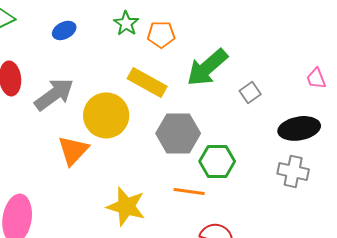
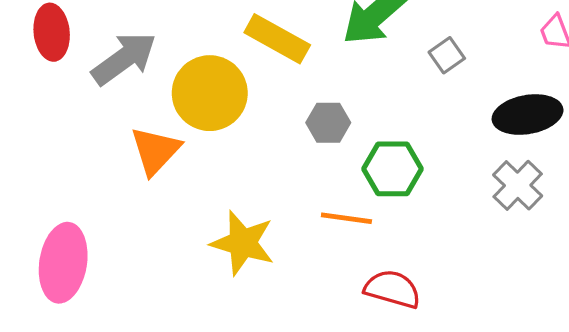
gray hexagon: (178, 133) -> (328, 123), size x0.6
gray cross: (293, 171) -> (518, 185), turned 32

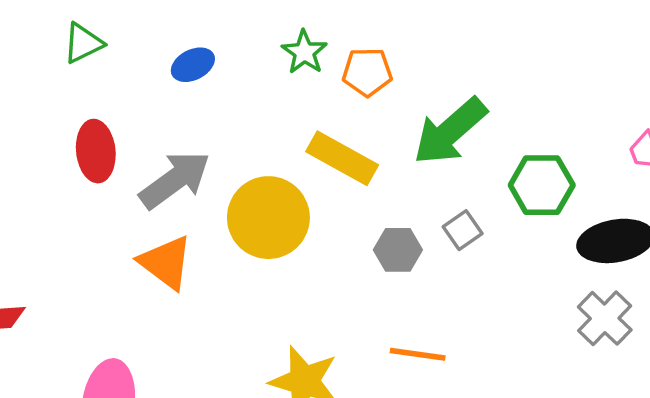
gray square: (447, 55) -> (463, 230), moved
orange triangle: (155, 151) -> (166, 263), moved, turned -36
green hexagon: (392, 169) -> (542, 185), moved

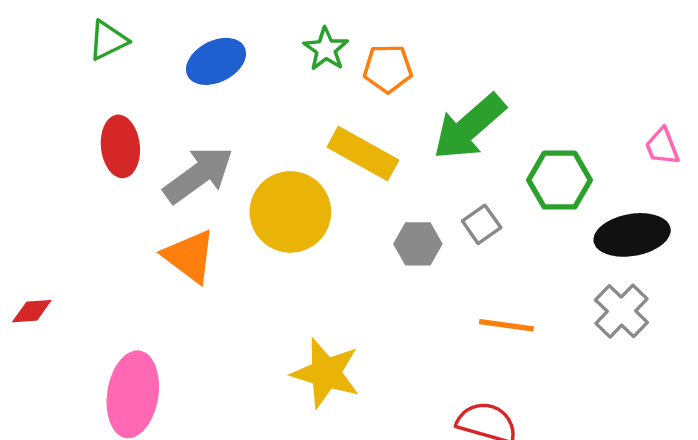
blue ellipse: (193, 65) -> (216, 61), size x1.4
orange line: (418, 354) -> (506, 325), moved

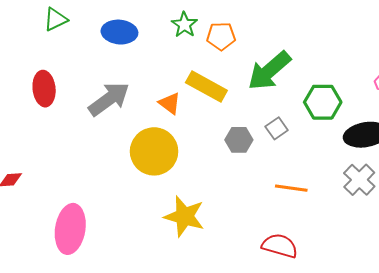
blue ellipse: (216, 61) -> (119, 32), turned 32
red ellipse: (120, 146) -> (44, 89), moved
yellow circle: (290, 212) -> (154, 151), moved
orange triangle: (189, 256) -> (170, 103), moved, size x0.7

